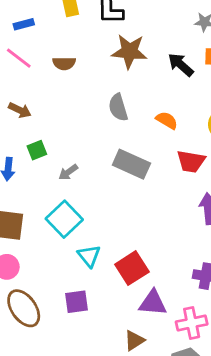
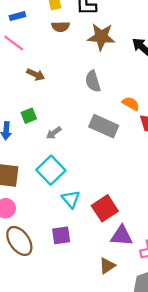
brown semicircle: (64, 63) -> (60, 27), moved
brown arrow: (20, 110) -> (36, 74), moved
orange semicircle: (167, 120) -> (131, 104), moved

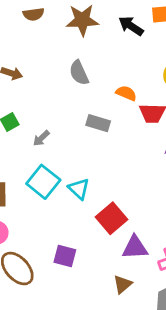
gray rectangle: (104, 126) -> (98, 123), size x0.7
cyan triangle: (71, 199) -> (79, 189), moved
purple square: (61, 235) -> (65, 256), turned 30

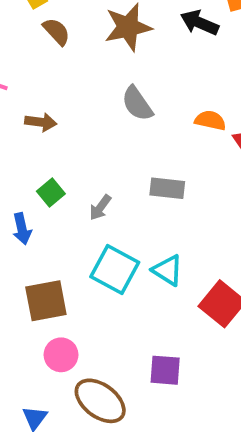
brown semicircle: (34, 14) -> (56, 31), turned -114
gray rectangle: (98, 123) -> (167, 188), moved

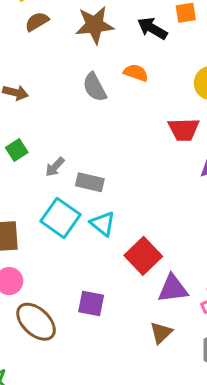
brown semicircle: (56, 31) -> (37, 22), turned -85
orange semicircle: (210, 120) -> (136, 73), moved
gray rectangle: (167, 188) -> (90, 182), moved

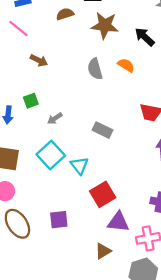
gray rectangle: (90, 182) -> (102, 130), moved
purple square: (91, 303) -> (59, 220), turned -30

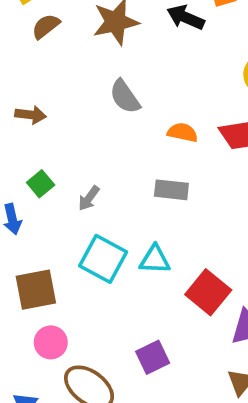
orange semicircle: (126, 65) -> (183, 132), moved
cyan triangle: (79, 166) -> (155, 259), turned -30

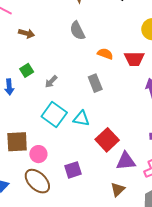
gray rectangle: (171, 190) -> (95, 83), turned 54
brown square: (36, 290) -> (17, 142), moved
pink circle: (51, 342) -> (38, 154), moved

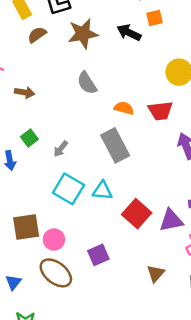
gray rectangle: (95, 83) -> (115, 145), size x1.5
purple triangle: (126, 161) -> (171, 220), moved

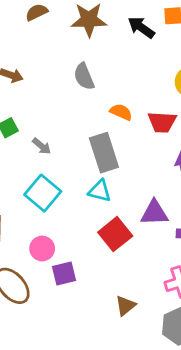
gray arrow: (61, 149) -> (42, 146), turned -98
cyan triangle: (102, 191) -> (100, 191), moved
purple triangle: (171, 220) -> (154, 213), moved
pink circle: (54, 239) -> (42, 249), moved

